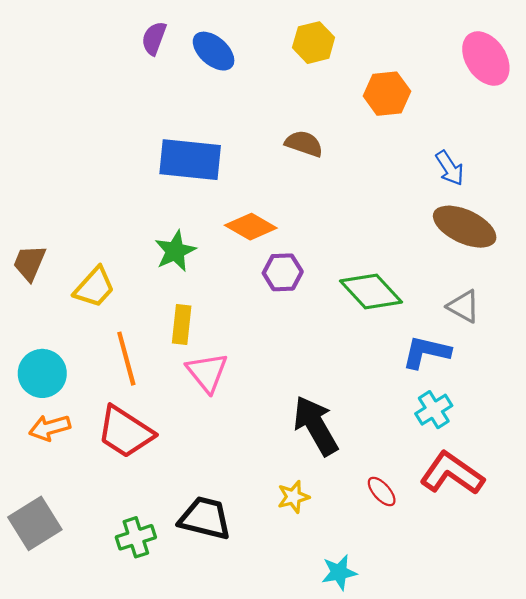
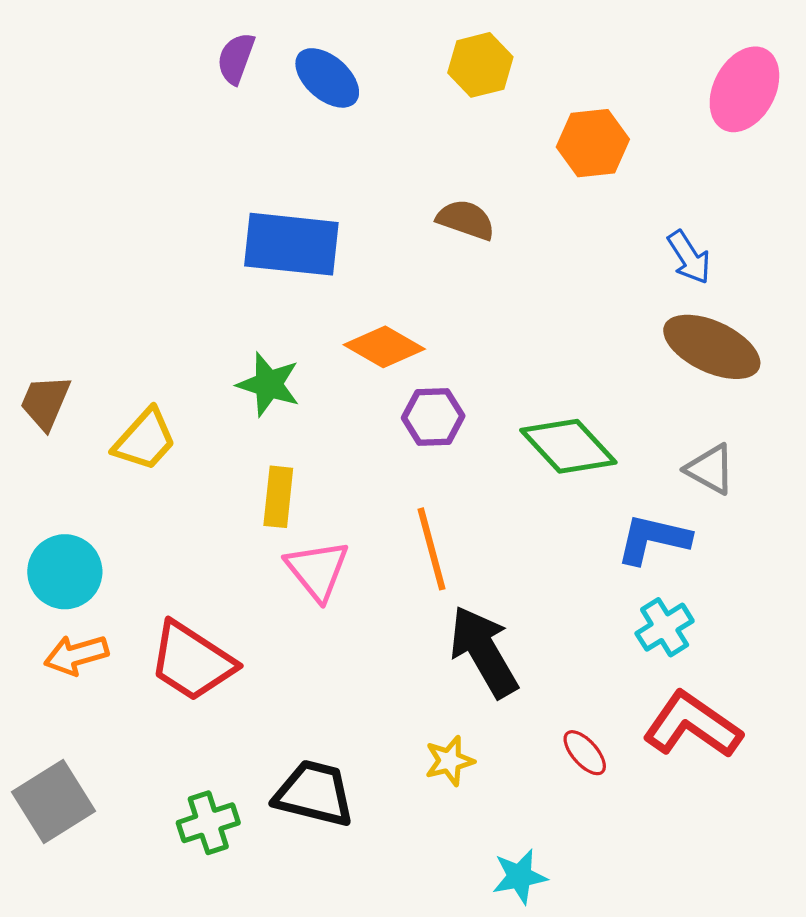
pink ellipse: (486, 59) -> (744, 89), turned 62
green star: (175, 251) -> (269, 384), turned -30
orange line: (126, 359) -> (432, 549), moved

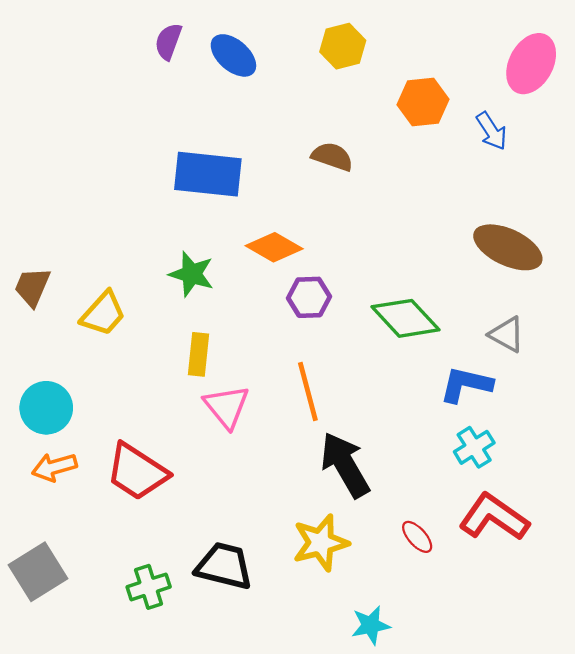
blue arrow: (689, 257) -> (492, 131), moved
yellow star: (449, 761) -> (321, 543), size x1.6

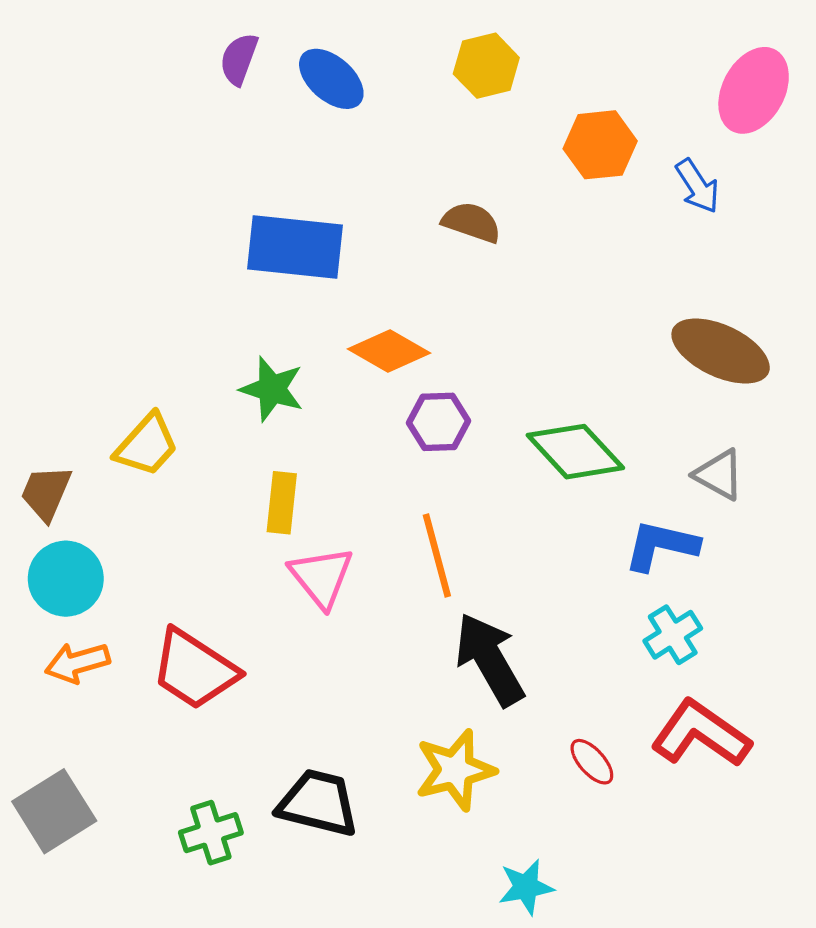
brown trapezoid: (32, 287) -> (46, 493), moved

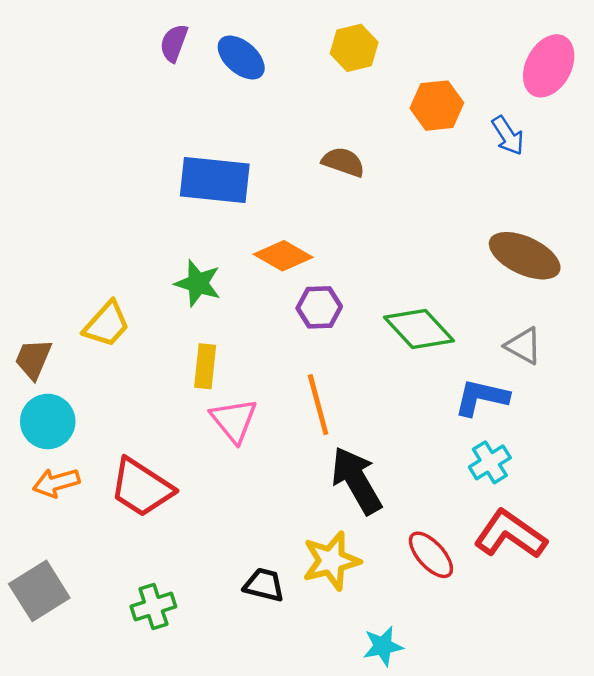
red ellipse: (592, 762) -> (431, 555), size x1.4
black trapezoid: (318, 803) -> (264, 585), moved, size x0.7

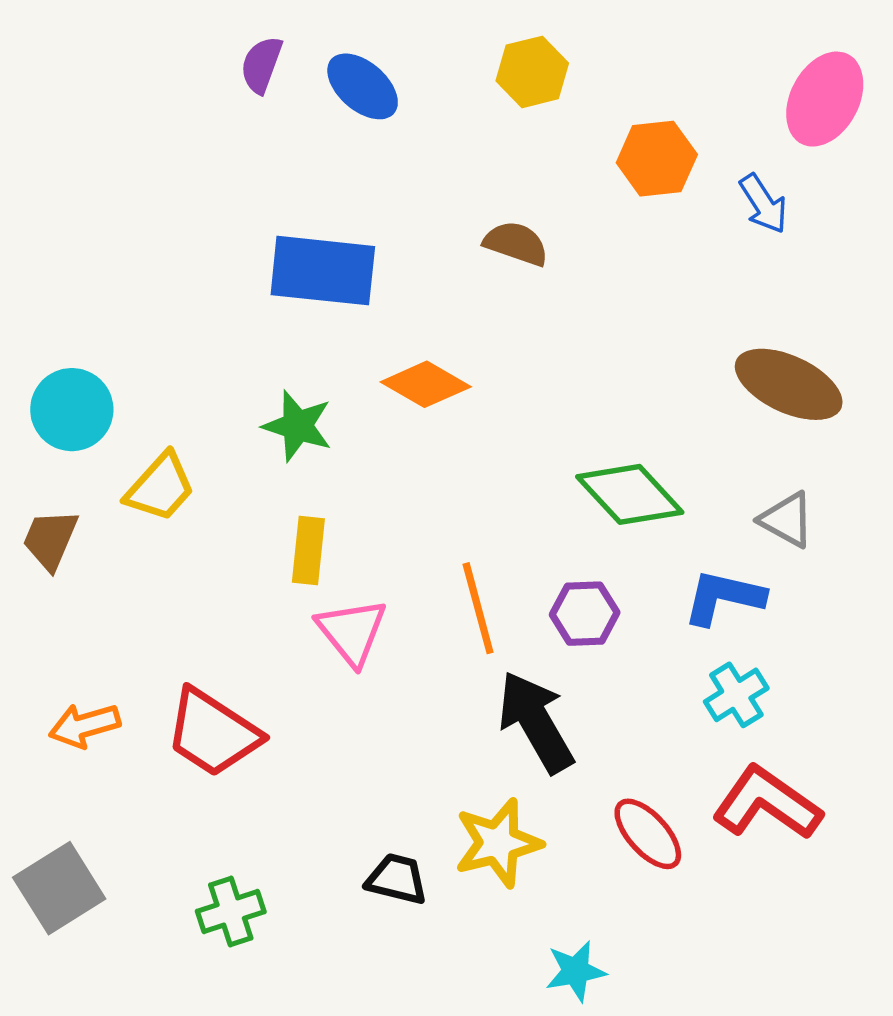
purple hexagon: (319, 307) -> (585, 614), moved
cyan circle: (48, 421) -> (72, 410), moved

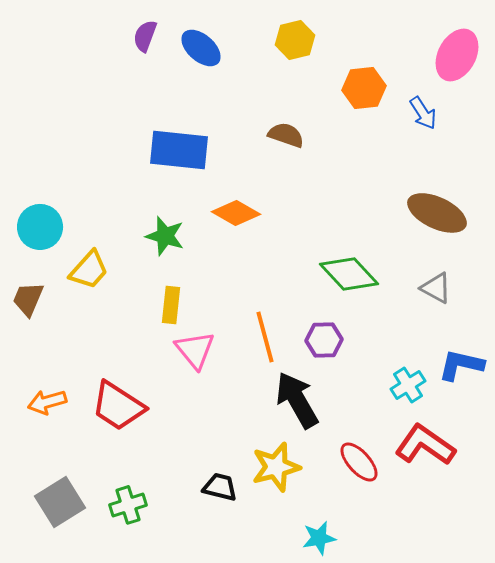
blue L-shape: (724, 597) -> (461, 365), moved
gray square: (59, 888) -> (60, 502), moved

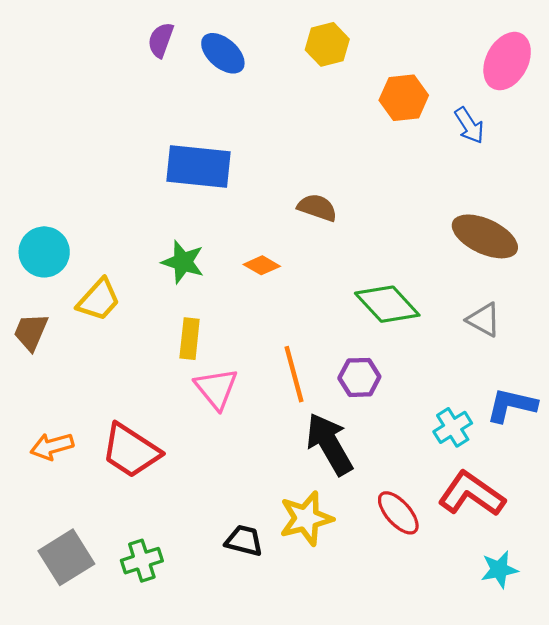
brown semicircle: (286, 135) -> (317, 208), moved
orange diamond: (236, 213) -> (262, 265), moved, size x0.7
cyan star: (319, 538) -> (499, 569), moved

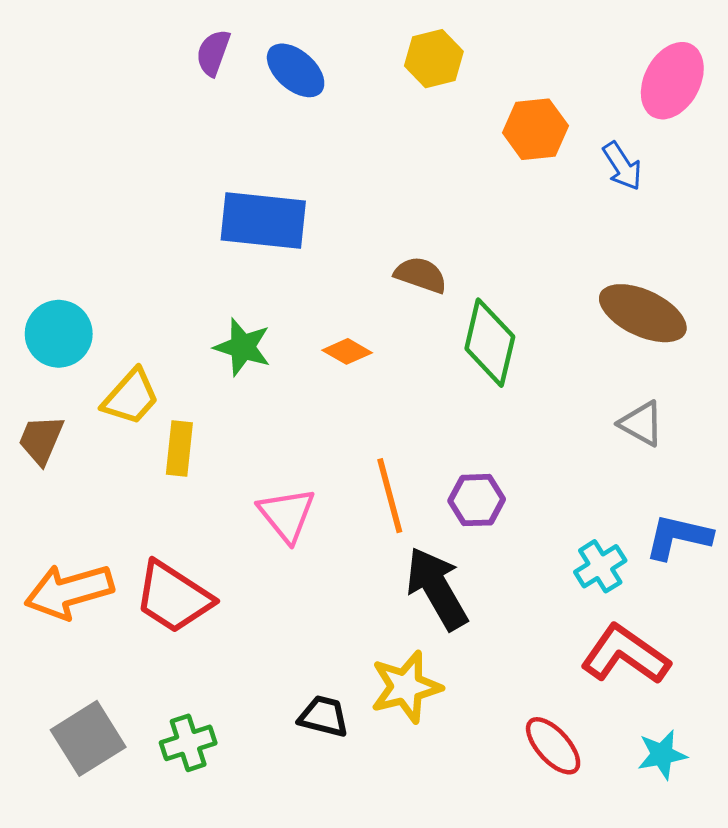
green diamond: (387, 304) -> (490, 343), moved, turned 56
yellow rectangle: (190, 339) -> (179, 449), moved
orange arrow: (52, 446) -> (69, 591), size x1.5
red ellipse: (398, 513) -> (553, 746), moved

